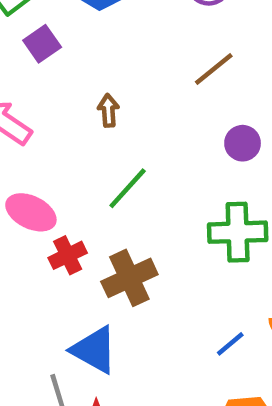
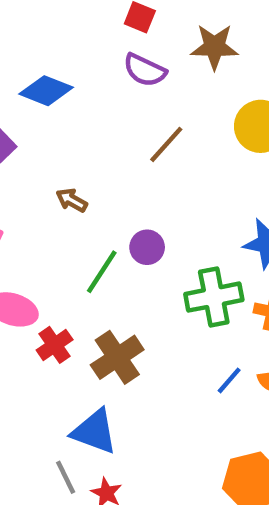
brown arrow: (108, 110) -> (72, 200), turned -48
purple circle: (243, 143) -> (147, 247), moved
blue line: (230, 344) -> (229, 380), moved

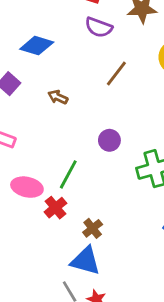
brown arrow: (72, 200) -> (58, 97), moved
green line: (102, 272) -> (68, 174), moved
brown cross: (117, 357) -> (93, 228), moved, size x0.6

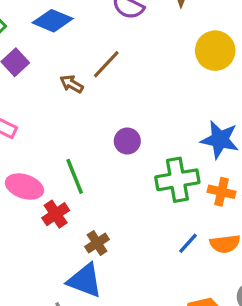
brown line: (116, 74) -> (106, 64), moved
green line: (68, 174) -> (75, 176), turned -56

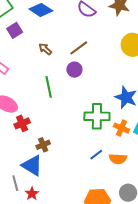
brown line: (106, 64) -> (79, 48), moved
purple circle: (127, 141) -> (74, 70), moved
green line: (75, 176) -> (49, 87), moved

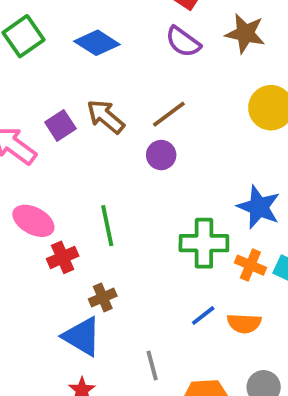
purple square: (15, 30) -> (60, 125), moved
brown arrow: (45, 49) -> (106, 117), size x1.5
green line: (49, 87) -> (107, 226), moved
gray line: (15, 183) -> (152, 366), moved

